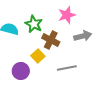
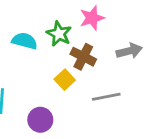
pink star: (67, 15) -> (92, 18), moved
purple circle: (21, 71) -> (40, 120), moved

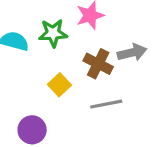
green star: (59, 34) -> (53, 33), turned -30
brown cross: (83, 57) -> (98, 64), moved

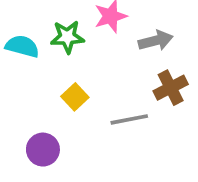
gray arrow: (132, 52) -> (156, 41), moved
brown cross: (98, 64) -> (171, 88), moved, turned 36

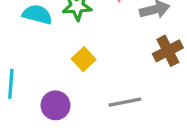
gray line: (129, 119) -> (125, 102), moved

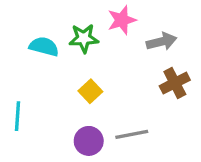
purple circle: (56, 105) -> (89, 141), moved

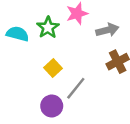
green star: (84, 38) -> (48, 27), turned -30
gray line: (132, 134) -> (76, 88), moved, turned -40

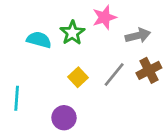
gray line: (76, 88) -> (114, 75), moved
purple circle: (52, 106) -> (64, 118), moved

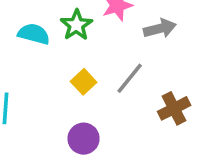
brown cross: (149, 70) -> (174, 108), moved
purple circle: (64, 118) -> (84, 139), moved

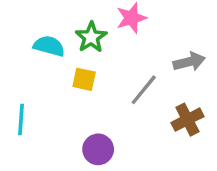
gray arrow: (160, 29) -> (189, 62), moved
yellow square: (84, 82) -> (84, 79), moved, turned -35

